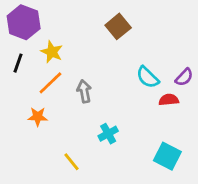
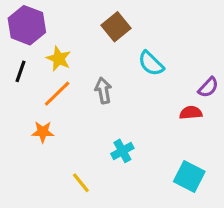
brown square: (118, 26) -> (116, 27), moved
cyan semicircle: (148, 77) -> (151, 63), moved
gray arrow: (84, 91) -> (103, 90), moved

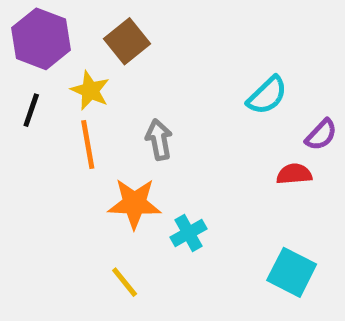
brown square: (116, 27) -> (127, 41), moved
cyan semicircle: (151, 63) -> (267, 95), moved, turned -88
orange line: (57, 94) -> (88, 145), turned -56
orange star: (43, 132) -> (134, 204), moved, size x1.5

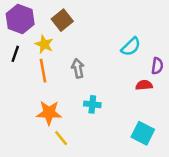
purple semicircle: (321, 135) -> (157, 66), turned -35
orange star: (134, 204) -> (49, 113), moved
cyan cross: (188, 233) -> (92, 104), moved, turned 35

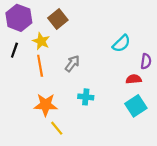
gray arrow: (78, 68) -> (72, 64), turned 48
cyan square: (143, 133) -> (136, 106), moved, turned 30

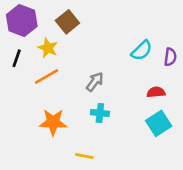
purple semicircle: (146, 61) -> (170, 57), moved
gray arrow: (72, 64) -> (95, 82), moved
orange line: (40, 66) -> (47, 77), turned 70
yellow line: (57, 128) -> (84, 156), moved, turned -40

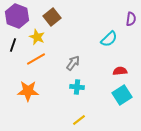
purple semicircle: (170, 57) -> (131, 19), moved
orange star: (53, 122) -> (28, 91), moved
yellow line: (84, 156) -> (79, 120), moved, turned -48

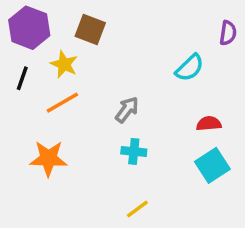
brown square: (52, 17) -> (90, 29), turned -30

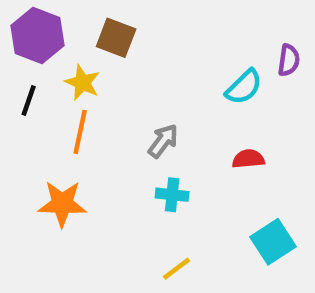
purple semicircle: (228, 33) -> (289, 60), moved
orange line: (62, 103) -> (80, 132), turned -48
red semicircle: (209, 124) -> (248, 159), moved
cyan square: (212, 165) -> (273, 242), moved

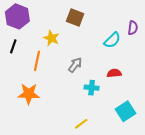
brown square: (116, 38) -> (75, 18), moved
yellow star: (82, 83) -> (51, 38), moved
cyan cross: (172, 195) -> (92, 88), moved

